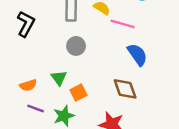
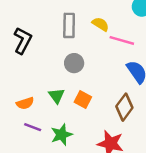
brown diamond: (125, 89) -> (124, 107), turned 55
orange square: (78, 93) -> (83, 100), moved, turned -35

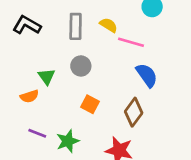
black L-shape: (23, 40) -> (27, 25), moved, turned -88
green triangle: (56, 96) -> (47, 77), moved
orange semicircle: (25, 103) -> (29, 96), moved

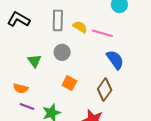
yellow semicircle: (109, 25) -> (80, 27), moved
orange semicircle: (29, 96) -> (21, 88), moved, turned 32

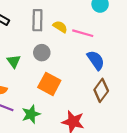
orange square: (69, 83) -> (49, 84), size x1.5
brown diamond: (105, 89) -> (101, 90), moved

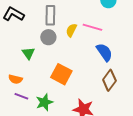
yellow semicircle: (60, 27) -> (71, 30), moved, turned -96
gray circle: (42, 53) -> (48, 37), moved

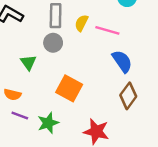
yellow semicircle: (71, 30) -> (81, 23), moved

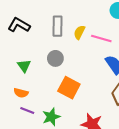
gray circle: (53, 43) -> (55, 58), moved
green triangle: (28, 62) -> (24, 66), moved

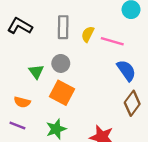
green triangle: (24, 66) -> (36, 72), moved
orange square: (69, 88) -> (62, 93), moved
purple line: (27, 111) -> (17, 125), moved

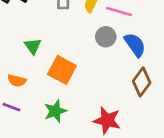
gray circle: (61, 63) -> (106, 37), moved

